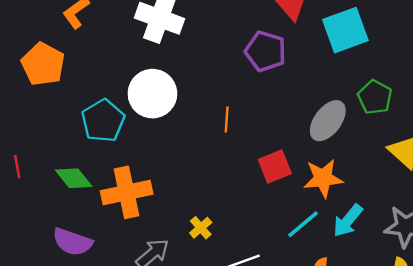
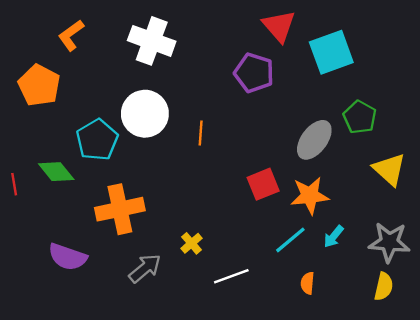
orange line: (227, 119) -> (201, 133), moved
green diamond: (74, 178) -> (56, 172), moved
cyan arrow: (348, 221) -> (334, 236), size x0.7

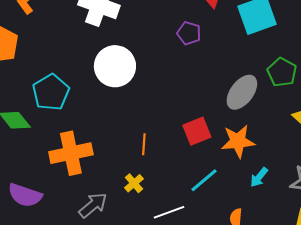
purple pentagon: (254, 73) -> (189, 33), size x0.7
white circle: (145, 114) -> (115, 66), moved
orange line: (201, 133) -> (144, 144), moved
cyan line: (290, 240) -> (204, 180), moved

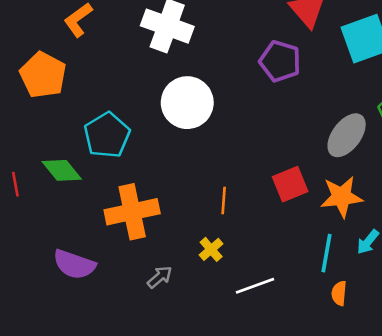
purple pentagon: (189, 33) -> (280, 61), size x1.4
cyan line: (204, 180) -> (326, 253), moved, turned -40
gray arrow: (93, 205) -> (160, 277), size x0.7

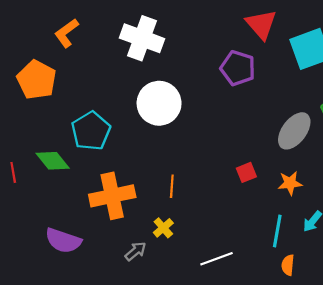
red square: (290, 184) -> (246, 172), size x0.7
orange star: (342, 197) -> (290, 183), size x0.7
orange line: (224, 200) -> (172, 186), moved
yellow cross: (211, 249) -> (163, 228), moved

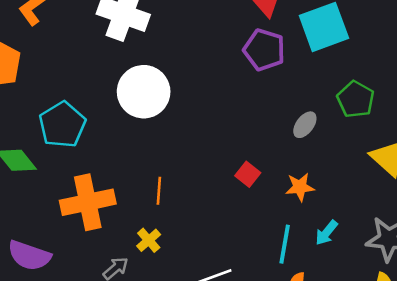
purple pentagon: (238, 68) -> (264, 50), moved
gray ellipse: (294, 131) -> (305, 125), size x0.6
red square: (246, 172) -> (248, 174), turned -30

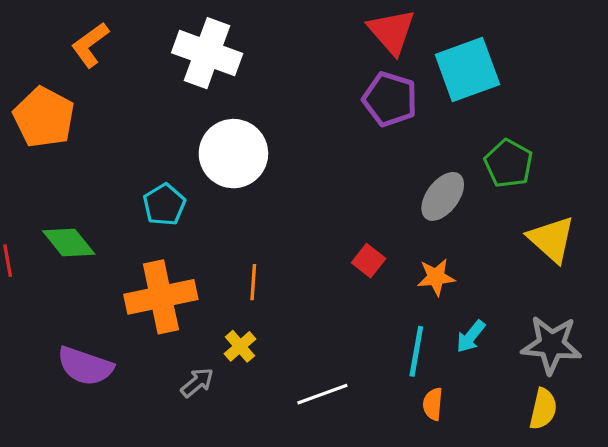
cyan pentagon: (62, 125) -> (164, 205), moved, size x0.7
gray ellipse: (305, 125) -> (443, 196), size x1.4

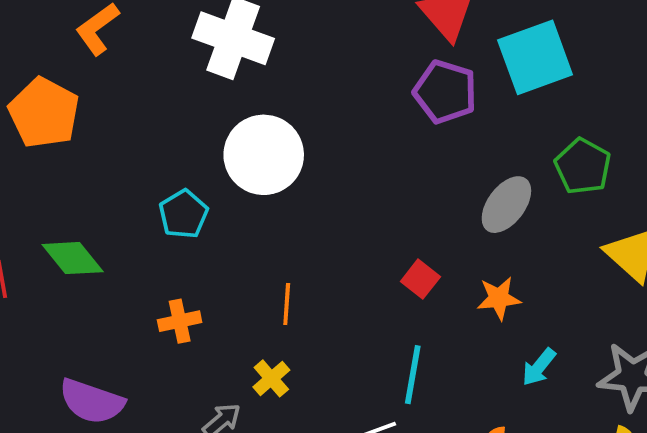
orange cross: (161, 297) -> (180, 321), size x0.5
cyan line: (416, 351) -> (413, 375), moved

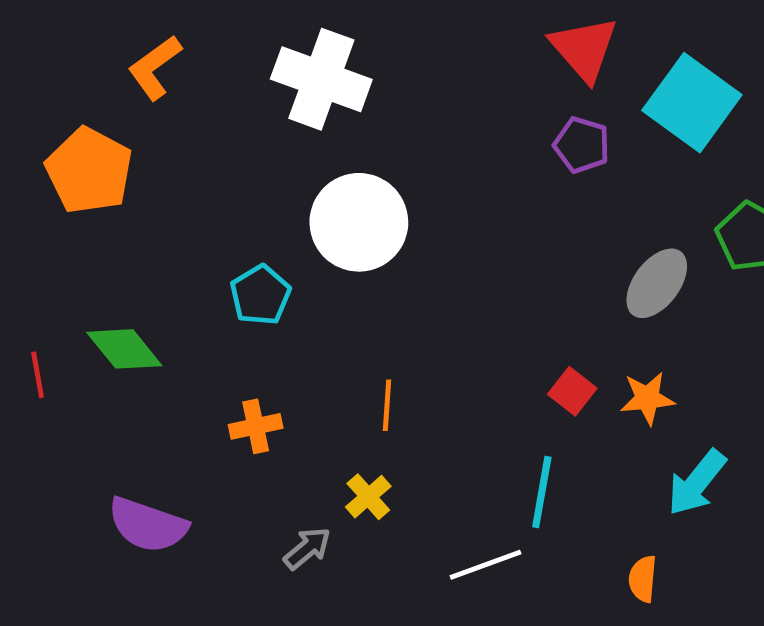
cyan square: (535, 57) -> (692, 103), turned -34
purple pentagon: (445, 92) -> (582, 145), size x0.7
red square: (420, 279) -> (572, 391), moved
cyan arrow: (539, 367) -> (697, 483), size x1.4

